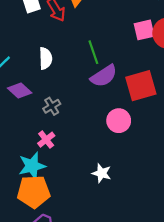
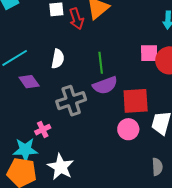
gray cross: (52, 106) -> (71, 101), moved, size x1.8
pink circle: (119, 121) -> (128, 129), moved
white star: (102, 173) -> (61, 167), moved, size x1.5

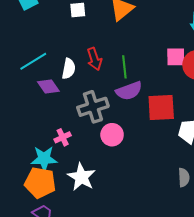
red arrow: (76, 19) -> (94, 59), moved
white semicircle: (58, 59) -> (69, 69), moved
pink circle: (128, 129) -> (112, 135), moved

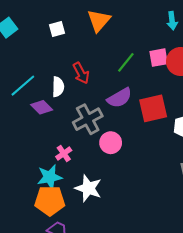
green line: (124, 67) -> (126, 62), moved, turned 55

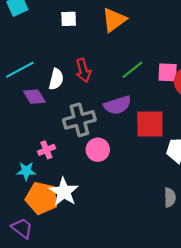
cyan star: (50, 177) -> (26, 171), size x0.7
orange pentagon: (50, 201) -> (42, 198), moved

